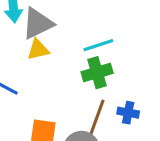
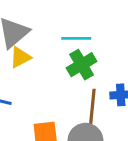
cyan line: (98, 45) -> (76, 38), turned 32

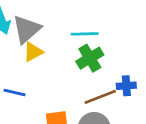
brown line: (92, 107) -> (100, 97), turned 64

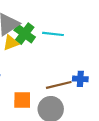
green cross: (90, 58) -> (25, 34), moved, turned -30

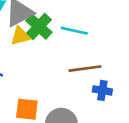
brown line: (59, 85) -> (85, 69), moved

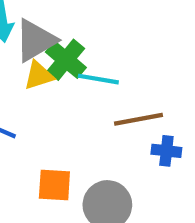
cyan line: (74, 31) -> (98, 79), moved

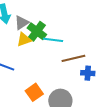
gray triangle: (36, 40) -> (22, 23), size x0.7
orange square: (54, 185) -> (34, 92), turned -36

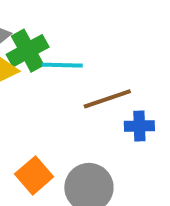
green cross: (37, 31) -> (28, 51), turned 30

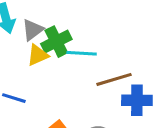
blue cross: (139, 126) -> (137, 100), size x1.4

